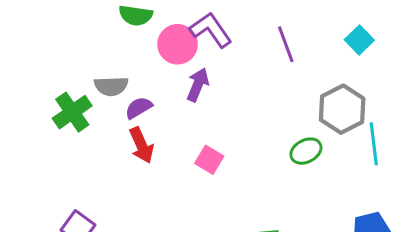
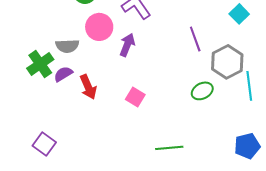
pink circle: (178, 44) -> (99, 27), moved
purple line: (286, 44) -> (195, 39), moved
purple semicircle: (139, 108) -> (63, 74), moved

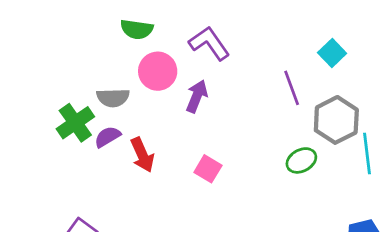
cyan square: (239, 14) -> (332, 53), moved

